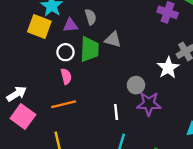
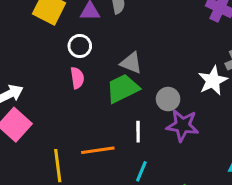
gray triangle: (113, 39) -> (131, 63), moved
green trapezoid: (89, 49) -> (123, 88), moved, turned -125
orange line: (64, 104) -> (98, 150), moved

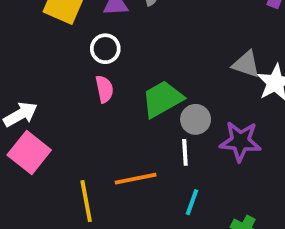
gray triangle: (131, 63) -> (246, 64), moved
gray circle: (168, 99) -> (196, 119), moved

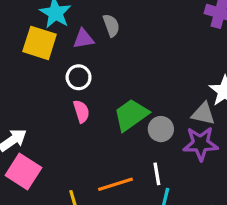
gray triangle: (246, 64) -> (203, 114), moved
white line: (185, 152) -> (157, 174), moved

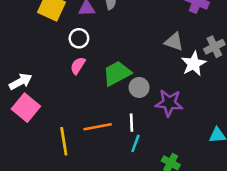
pink semicircle: (81, 111) -> (78, 66), turned -138
gray triangle: (203, 114) -> (174, 42), moved

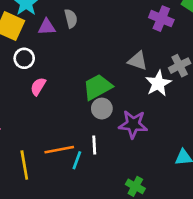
white circle: (79, 38) -> (24, 58), moved
green trapezoid: (117, 73) -> (97, 87), moved
cyan line: (135, 143) -> (77, 160), moved

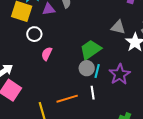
gray circle: (102, 109) -> (87, 68), moved
purple star: (133, 124) -> (120, 74), turned -30
cyan line: (77, 160) -> (97, 71), moved

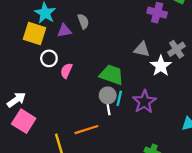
green trapezoid: (91, 50) -> (112, 75), turned 55
pink semicircle: (47, 54) -> (66, 71), moved
white line: (93, 93) -> (108, 108), moved

